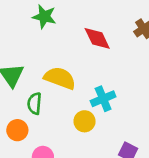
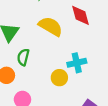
yellow semicircle: (60, 78) -> (51, 26), moved

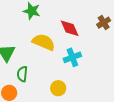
cyan cross: (77, 63) -> (72, 57), moved

